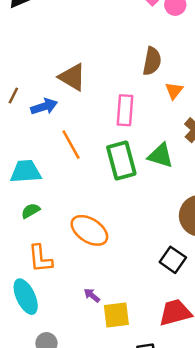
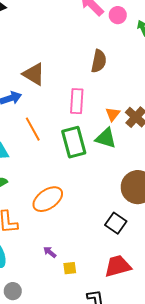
orange triangle: (174, 91) -> (113, 114), moved
orange ellipse: (89, 230) -> (48, 199), turned -68
yellow square: (116, 315) -> (70, 268), size x0.6

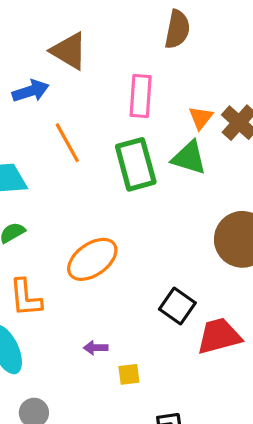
black square: (116, 223) -> (177, 306), moved
purple arrow: (50, 252) -> (96, 348), turned -40
red trapezoid: (118, 266) -> (219, 336), moved

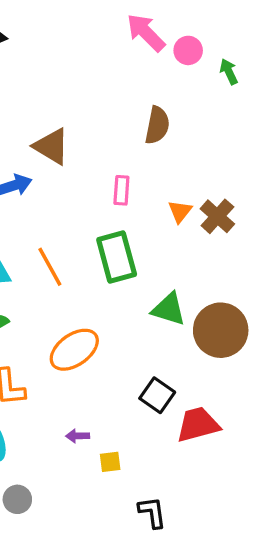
pink rectangle: (141, 96) -> (121, 190), size x0.7
orange line: (67, 143) -> (50, 267), moved
green triangle: (189, 158) -> (169, 309), moved

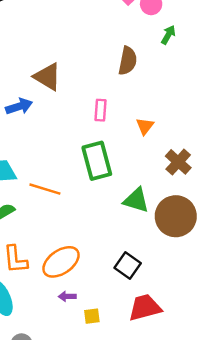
green arrow: (229, 72) -> (168, 35), moved, turned 54
brown cross: (217, 216) -> (178, 162), moved
orange line: (50, 267) -> (45, 189), moved, turned -44
orange ellipse: (74, 350) -> (61, 262), moved
red trapezoid: (198, 425) -> (145, 308), moved

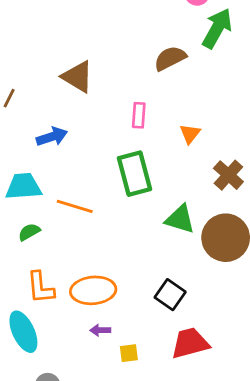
green arrow: (168, 35) -> (217, 28), size x1.8
brown semicircle: (128, 61) -> (170, 58), turned -128
blue arrow: (19, 106) -> (52, 137), moved
orange ellipse: (61, 262) -> (93, 290), turned 30

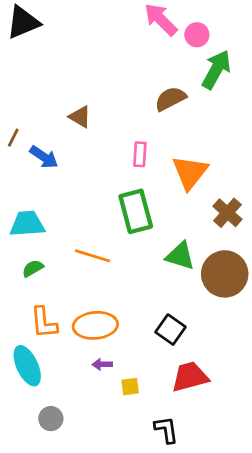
brown triangle: (78, 77) -> (80, 117), size x0.7
orange triangle: (190, 134) -> (190, 172), size x1.8
blue arrow: (52, 137) -> (44, 157), moved, turned 52
orange line: (75, 206) -> (93, 256), moved

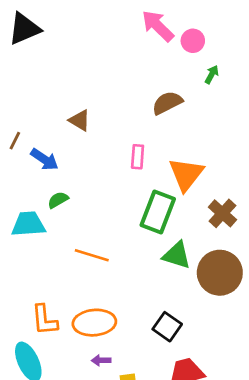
green arrow: (216, 70) -> (212, 74), size x0.5
green rectangle: (136, 211) -> (158, 212), moved, turned 36
green semicircle: (33, 268) -> (58, 200), moved

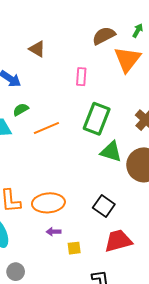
green arrow: (212, 74) -> (138, 31), moved
orange triangle: (186, 174) -> (127, 59), moved
orange line: (92, 255) -> (46, 128), moved, turned -40

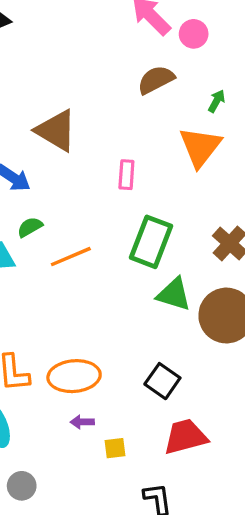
brown semicircle: (104, 36) -> (156, 80), moved
brown triangle: (37, 49) -> (56, 130), size x1.6

